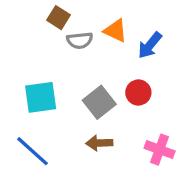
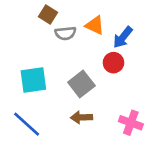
red circle: (138, 92) -> (113, 63), moved

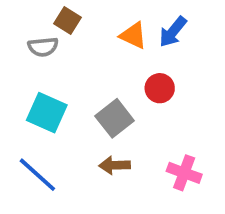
gray semicircle: (65, 33) -> (43, 47), moved
blue arrow: (123, 37) -> (173, 32), moved
cyan square: (33, 80) -> (47, 113), turned 32

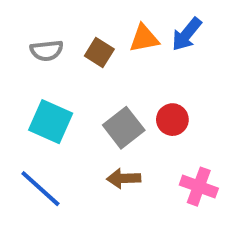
brown square: (68, 20) -> (99, 53), moved
orange triangle: (133, 36) -> (144, 38), turned -36
red circle: (160, 88) -> (172, 120), moved

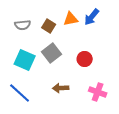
gray square: (124, 128) -> (52, 53), moved

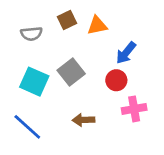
blue arrow: (92, 17) -> (126, 53), moved
brown square: (49, 26) -> (67, 20), moved, turned 32
pink cross: (98, 92) -> (134, 109), moved, turned -30

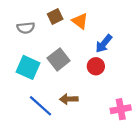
orange triangle: (97, 25) -> (80, 21), turned 48
pink cross: (134, 109) -> (121, 109), moved
blue line: (27, 127) -> (40, 106), moved

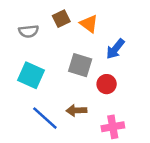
gray square: (59, 59) -> (80, 65), moved, turned -35
red circle: (96, 66) -> (107, 84), moved
pink cross: (121, 109) -> (113, 127), moved

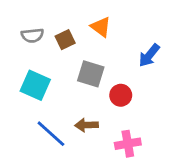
brown square: (61, 19) -> (65, 40), moved
blue arrow: (115, 49) -> (149, 55), moved

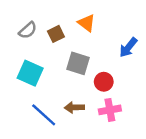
gray semicircle: (32, 35) -> (28, 30), turned -36
pink cross: (128, 144) -> (110, 110), moved

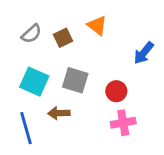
gray square: (78, 63) -> (75, 80), moved
brown arrow: (74, 107) -> (59, 113), moved
blue line: (44, 115) -> (26, 128), moved, turned 32

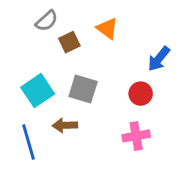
gray semicircle: (31, 34) -> (47, 21), moved
cyan square: (34, 82) -> (38, 91), turned 32
red circle: (116, 91) -> (141, 94), moved

